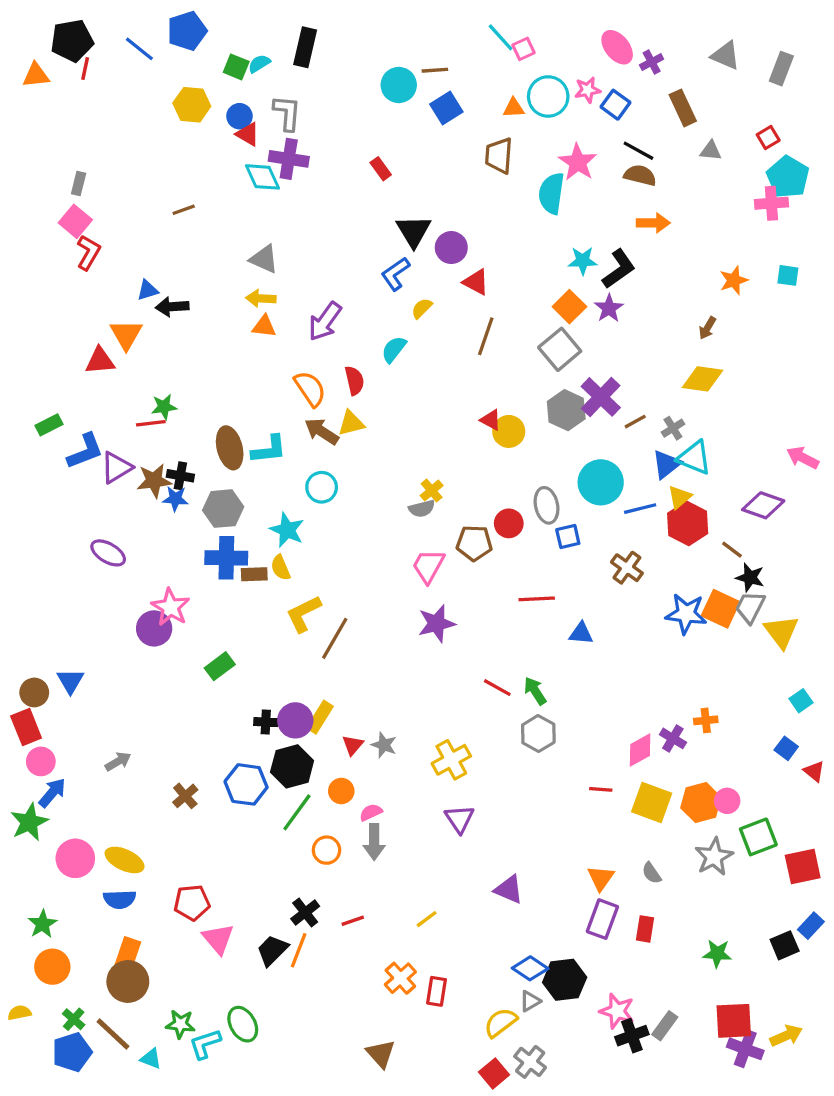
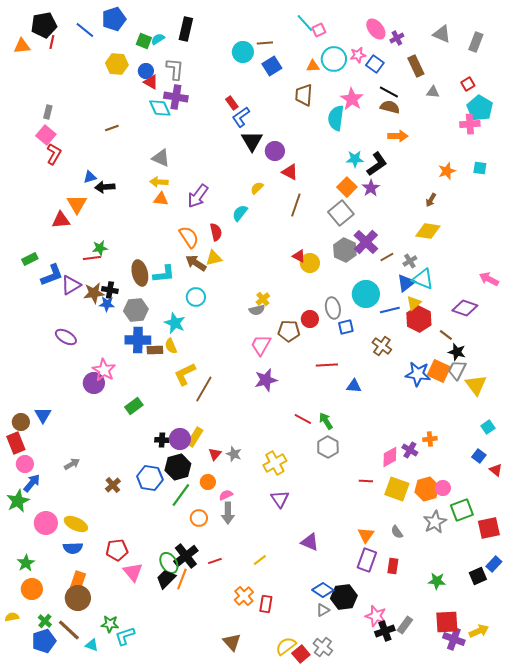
blue L-shape: (395, 274) -> (241, 117), moved
black cross: (305, 913) -> (186, 556), size x1.4
yellow semicircle: (501, 1023) -> (286, 646), moved
green ellipse: (243, 1024) -> (169, 563), moved

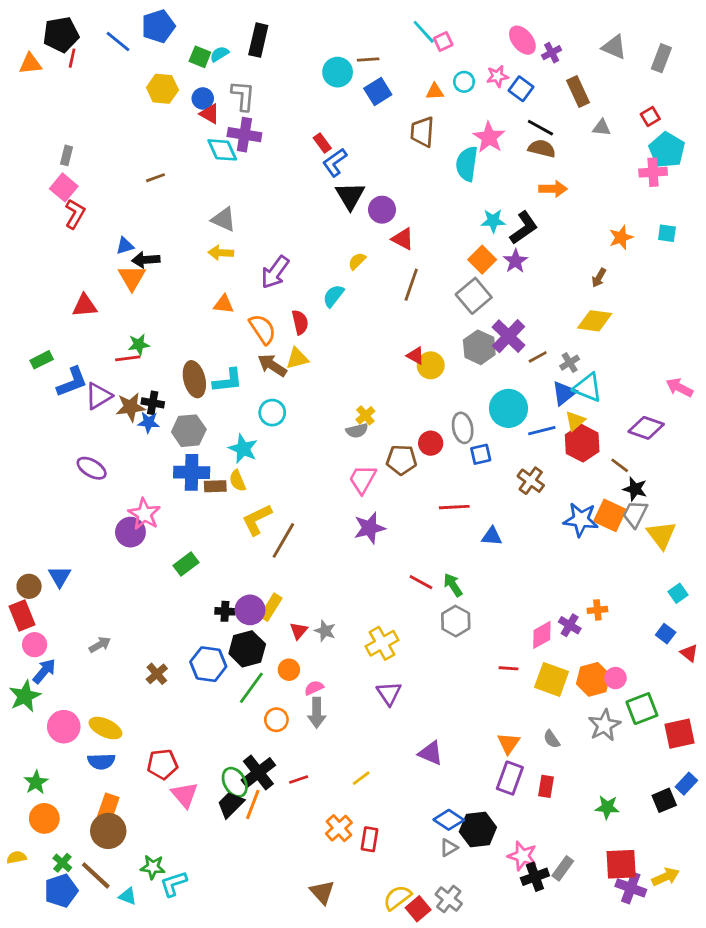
cyan circle: (334, 59) -> (464, 82), size x0.6
orange triangle: (161, 199) -> (224, 304), moved
orange triangle: (77, 204) -> (132, 278), moved

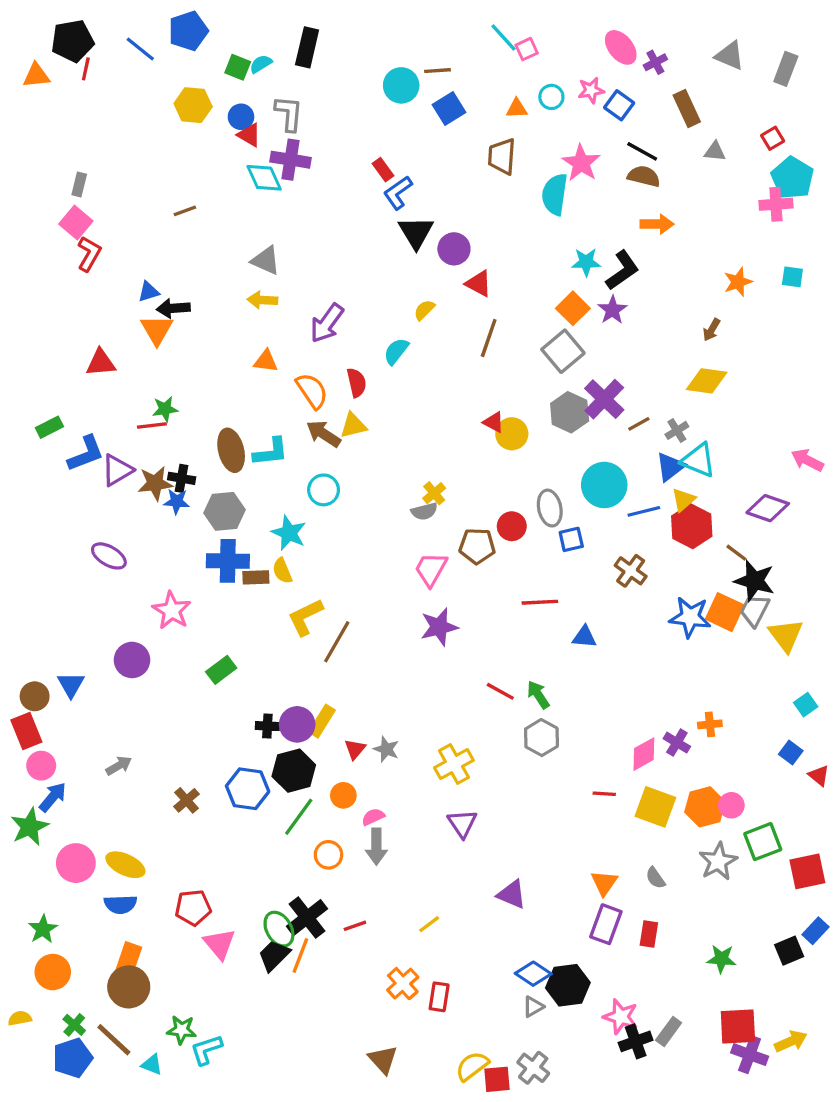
black star: (635, 489) -> (754, 581), size x1.4
purple circle: (130, 532) -> (132, 660), moved
red square: (418, 909) -> (497, 1079), turned 35

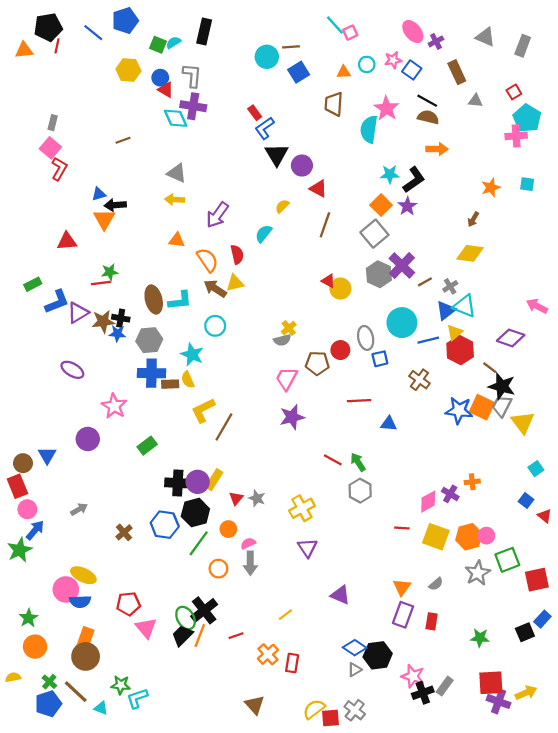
black cross: (267, 726) -> (178, 483), size x1.6
pink circle: (76, 863) -> (66, 589), moved
gray semicircle: (655, 878) -> (436, 584), turned -96
red line: (355, 926) -> (236, 636), moved

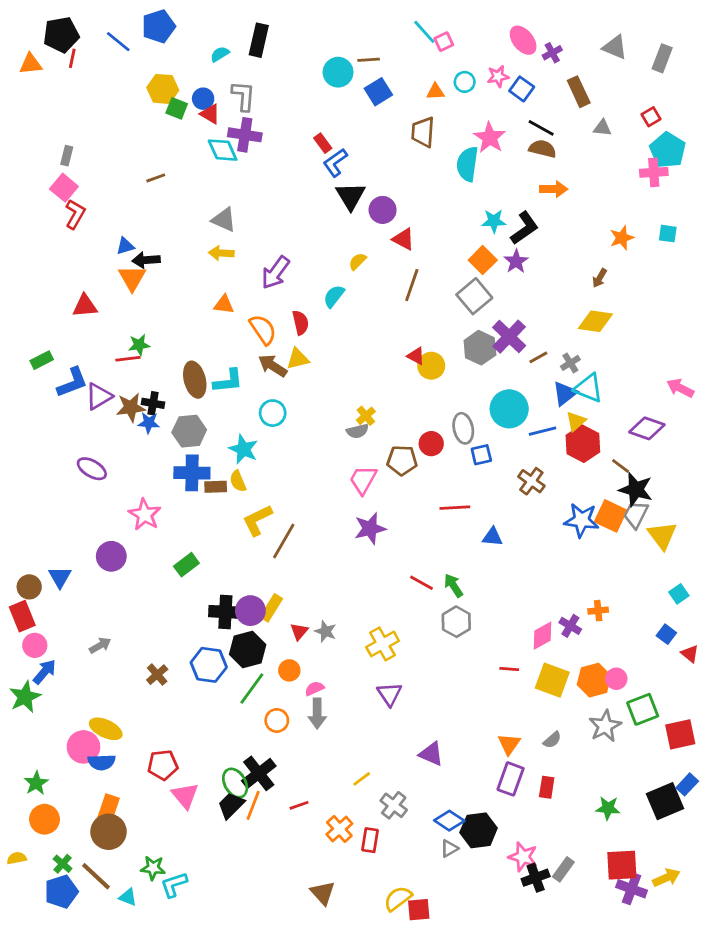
green square: (158, 45) -> (177, 108), moved
black square: (525, 632) -> (665, 801), size x1.5
gray cross: (355, 710) -> (394, 805), moved

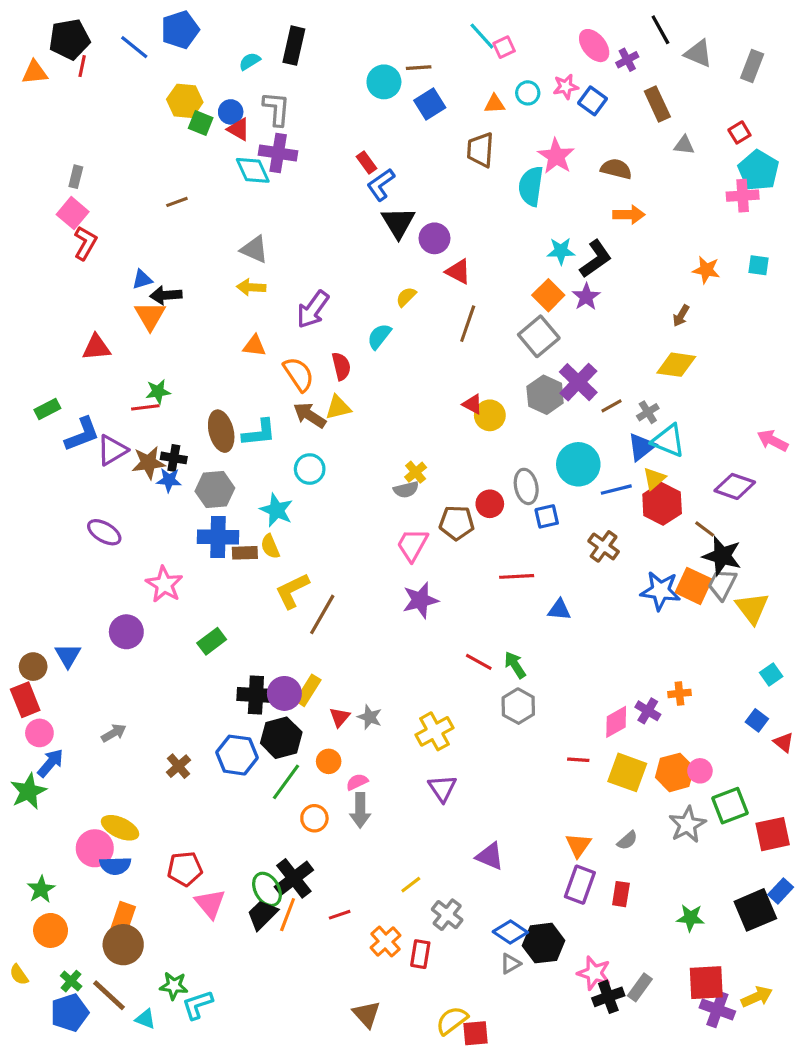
black line: (541, 128) -> (660, 30), moved, turned 32
orange star: (622, 238) -> (706, 270), turned 30
yellow semicircle: (17, 858) -> (19, 975), turned -114

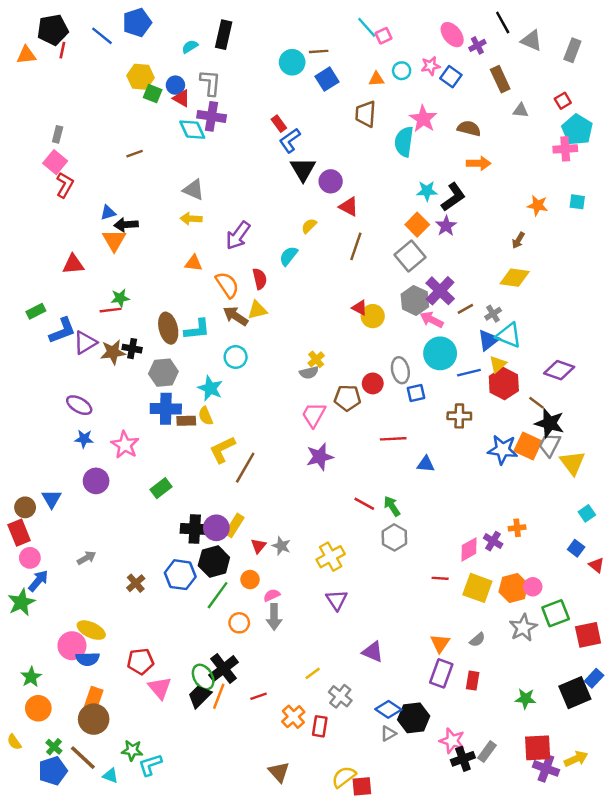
pink arrow: (773, 441) -> (432, 320), moved
blue star: (169, 480) -> (84, 439), moved
brown cross: (604, 546) -> (459, 416), turned -35

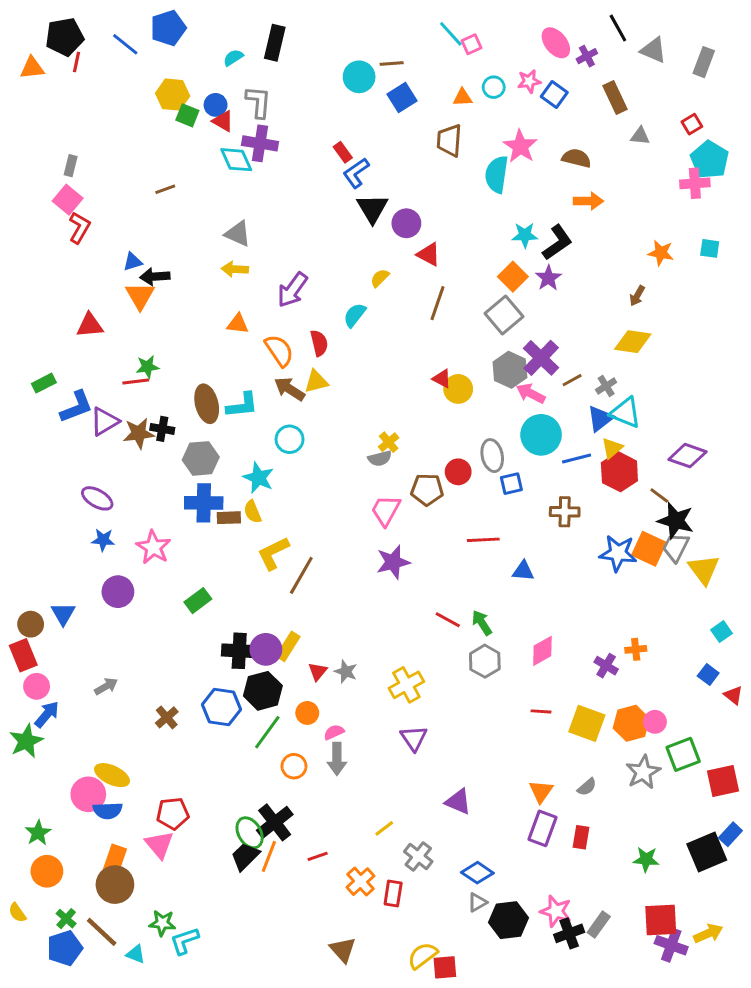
pink diamond: (469, 549) -> (542, 651), moved
pink triangle: (160, 688) -> (159, 845), moved
black hexagon: (414, 718) -> (508, 920), moved

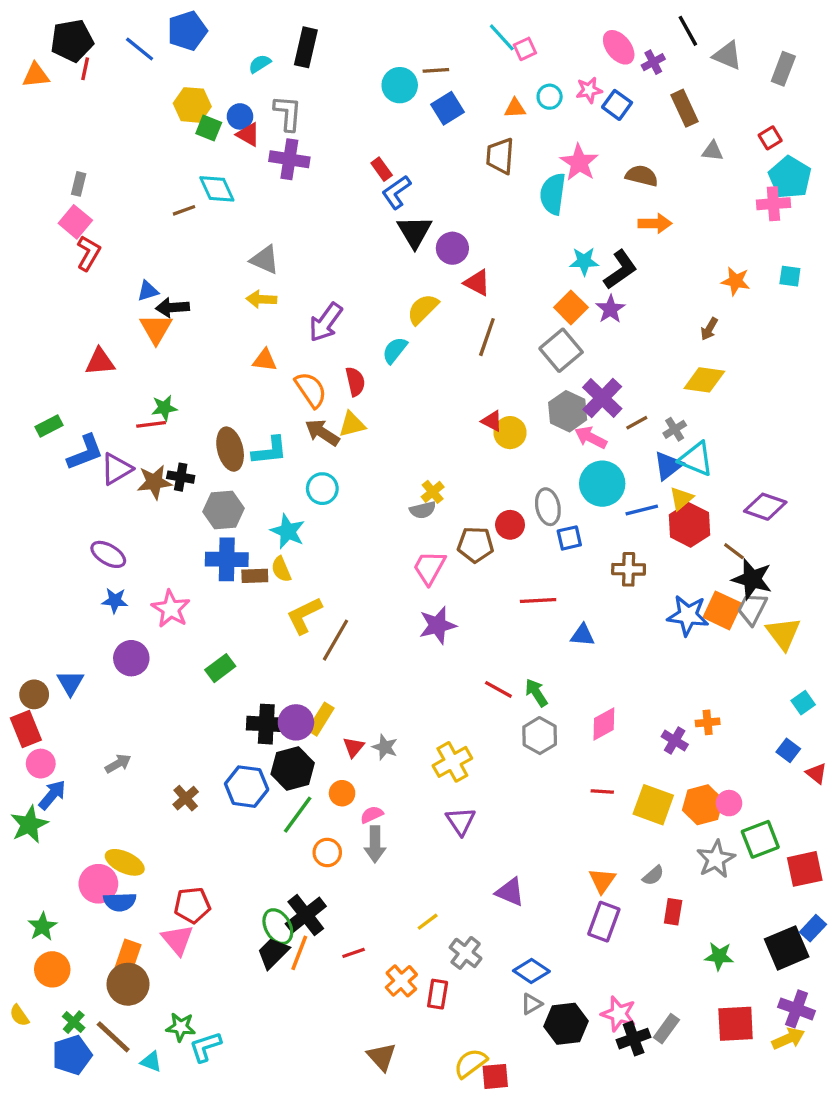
cyan diamond: (236, 160) -> (217, 189), moved
yellow semicircle: (380, 278) -> (423, 309), size x1.5
red rectangle: (581, 837) -> (673, 912), moved
purple cross: (671, 945) -> (797, 1009), moved

